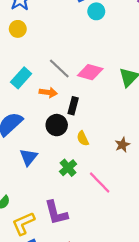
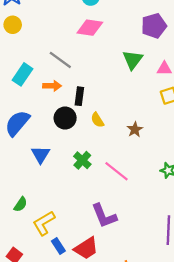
pink diamond: (90, 72) -> (90, 28), moved
yellow semicircle: (83, 138) -> (97, 120), moved
purple L-shape: (56, 213) -> (104, 216), moved

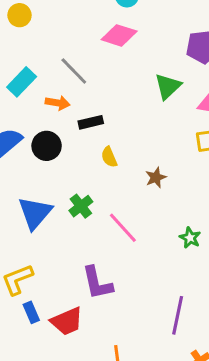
black rectangle: (79, 96) -> (91, 122), turned 60
black circle: (65, 118) -> (47, 146), moved
blue triangle: (41, 154) -> (35, 213), moved, size x1.4

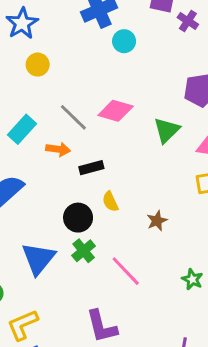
yellow circle: (19, 15) -> (38, 65), moved
pink diamond: (119, 35) -> (116, 111), moved
black circle: (47, 146) -> (78, 218), moved

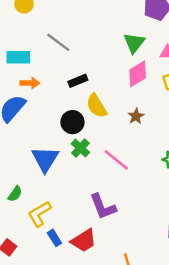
pink diamond: (116, 111) -> (138, 74), moved, turned -40
cyan rectangle: (22, 129) -> (18, 57), turned 55
orange arrow: (58, 149) -> (30, 83), moved
yellow semicircle: (110, 202) -> (97, 106), size x1.5

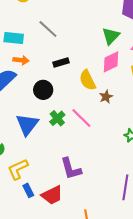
yellow semicircle: (97, 106) -> (87, 80), moved
black circle: (72, 122) -> (43, 90), moved
pink line: (116, 160) -> (81, 118), moved

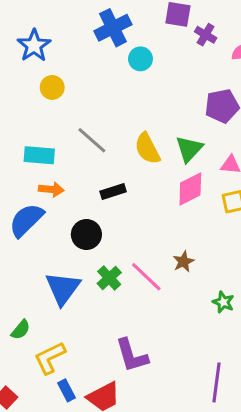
yellow semicircle: (87, 80) -> (147, 149), moved
brown star: (106, 97) -> (183, 262), moved

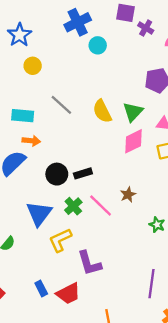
black rectangle: (113, 191) -> (83, 173), moved
yellow L-shape: (50, 358) -> (60, 240), moved

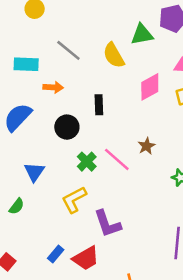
green triangle: (133, 112) -> (142, 34), moved, turned 40
orange arrow: (31, 141) -> (53, 87), moved
black rectangle: (83, 173) -> (99, 105), moved, turned -72
blue triangle: (39, 214) -> (34, 172), moved, size x0.7
blue rectangle: (41, 289) -> (56, 254), turned 70

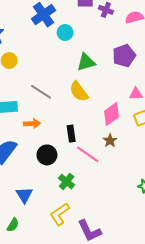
green triangle: (142, 34) -> (86, 62), moved
brown star: (147, 146) -> (110, 141), moved
pink line: (117, 159) -> (88, 154), moved

